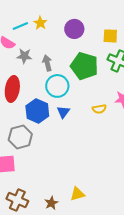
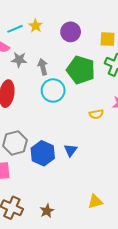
blue hexagon: (37, 111) -> (43, 153), moved
blue triangle: (63, 112) -> (71, 150), moved
yellow triangle: (77, 194) -> (95, 202), moved

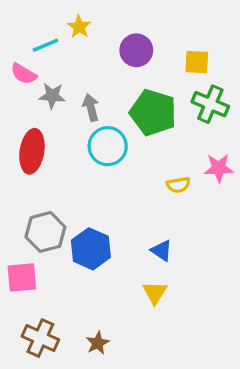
yellow star: (36, 26) -> (79, 27), moved
blue triangle: (71, 150) -> (162, 251), moved, turned -32
yellow triangle: (95, 202) -> (155, 293), moved, turned -42

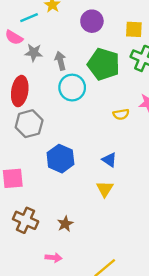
gray hexagon: (45, 232) -> (29, 124), moved

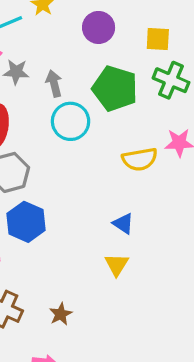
yellow semicircle: (121, 114) -> (140, 159), size x1.5
blue hexagon: (60, 159) -> (26, 222), moved

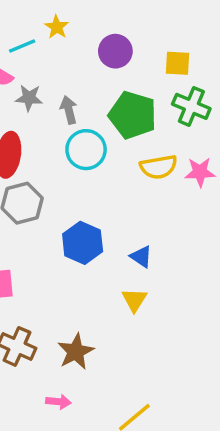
yellow semicircle: (140, 159) -> (159, 167), moved
blue hexagon: (26, 222) -> (83, 243), moved
brown star: (61, 314) -> (76, 352), size x1.5

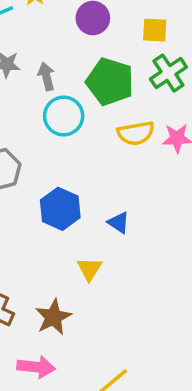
green cross: (191, 106) -> (168, 73), turned 33
yellow triangle: (134, 300) -> (89, 269), moved
pink arrow: (58, 402) -> (36, 367), size x1.5

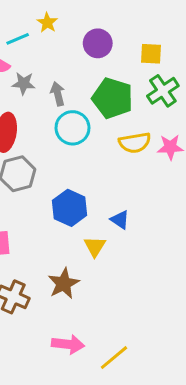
yellow triangle: (89, 269) -> (95, 246), moved
brown star: (53, 317) -> (64, 283), moved
pink arrow: (36, 367) -> (68, 344), moved

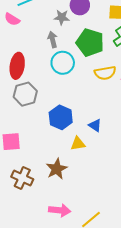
gray star: (24, 83) -> (62, 17), moved
yellow triangle: (95, 246) -> (78, 144), turned 49

